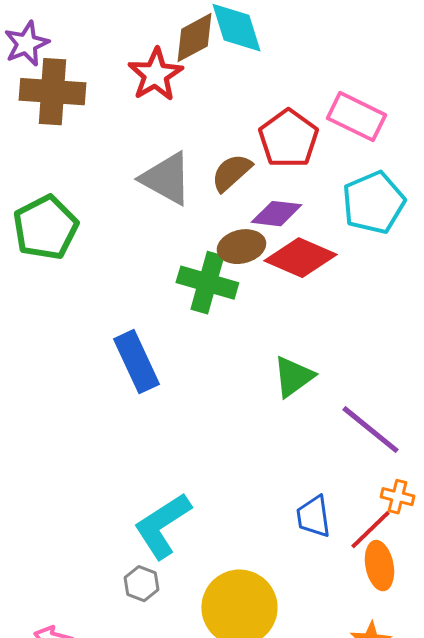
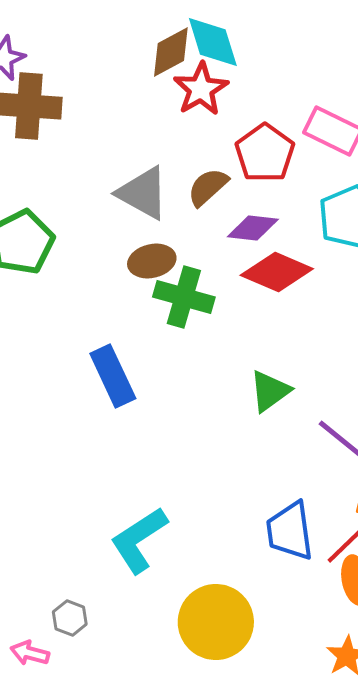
red star: (155, 75) -> (201, 89), moved
brown ellipse: (241, 247) -> (152, 261), moved
blue trapezoid: (313, 517) -> (290, 531), size x1.4
gray hexagon: (141, 584) -> (70, 618), moved

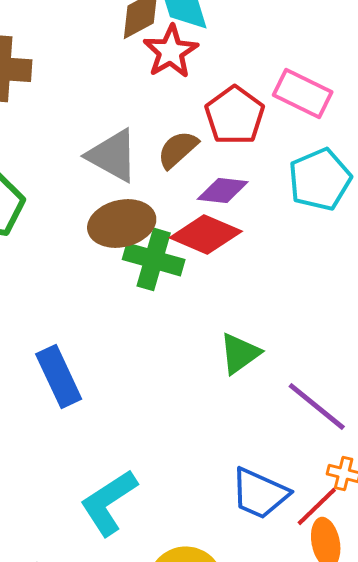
brown ellipse: (152, 261) -> (122, 223), size x1.4
red diamond: (277, 272) -> (206, 234), moved
blue rectangle: (113, 376) -> (59, 376), moved
blue trapezoid: (290, 531) -> (260, 493), turned -58

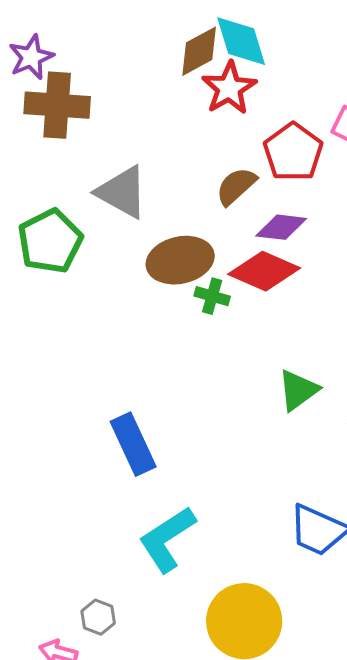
gray triangle: (113, 155) -> (122, 192), moved
green cross: (154, 259) -> (212, 296), size x0.6
blue rectangle: (59, 376) -> (133, 444), moved

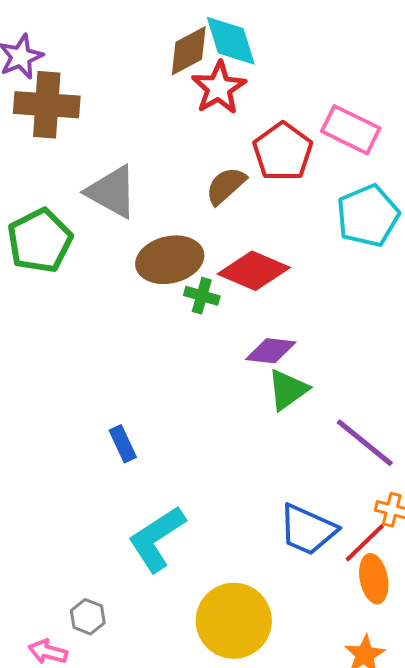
purple diamond: (281, 227) -> (271, 351), moved
blue rectangle: (133, 444) -> (123, 444), size x0.6

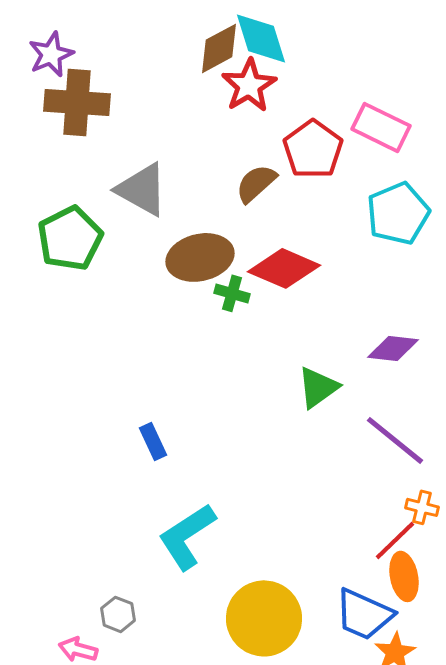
purple diamond: (271, 351) -> (393, 348), moved
blue trapezoid: (308, 530) -> (364, 614), moved

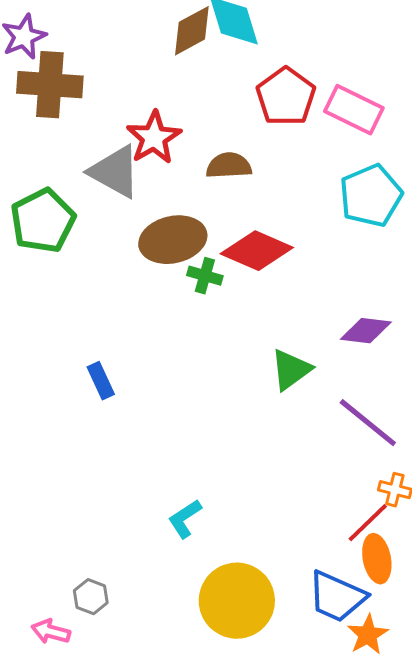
red star: (249, 85) -> (154, 138), moved
red pentagon: (313, 149) -> (286, 97), moved
brown semicircle: (256, 183) -> (229, 166), turned 39
blue rectangle: (153, 441) -> (101, 381), moved
cyan L-shape: (187, 536) -> (185, 519), moved, size x0.6

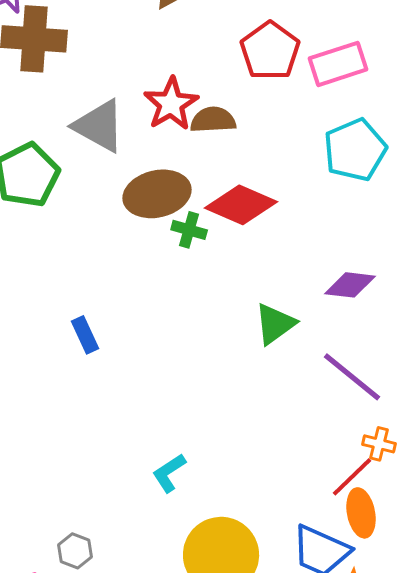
pink rectangle: (354, 110) -> (338, 64), turned -44
red star: (154, 138) -> (171, 104), moved

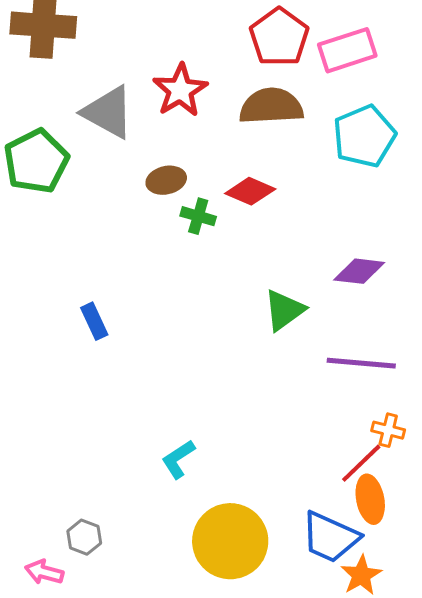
brown semicircle: (213, 120) -> (271, 106), moved, size x1.4
brown ellipse: (157, 194) -> (166, 180), size x0.6
red diamond: (241, 205) -> (250, 191), size x0.7
purple line: (352, 377) -> (361, 363), turned -34

